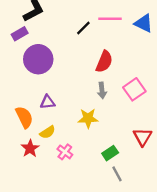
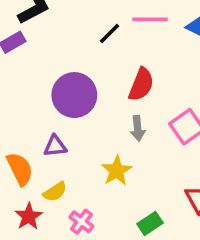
purple circle: (38, 59) -> (74, 95), moved
yellow star: (88, 118) -> (117, 171), turned -30

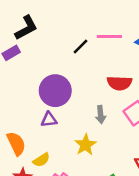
red semicircle: (141, 85) -> (119, 83), moved, turned 70
purple triangle: (55, 146) -> (49, 120), moved

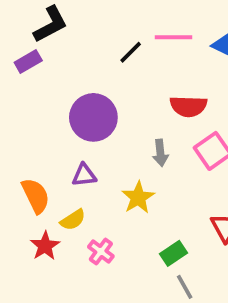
purple triangle: (49, 120) -> (84, 175), moved

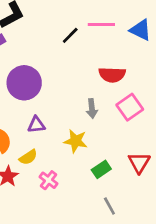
purple circle: (93, 117) -> (24, 83), moved
yellow star: (138, 197) -> (76, 141), turned -30
green rectangle: (173, 253) -> (101, 169), moved

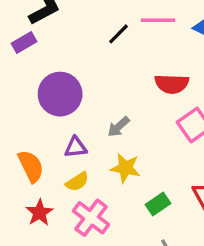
gray arrow: (92, 108) -> (118, 127), moved, turned 54
yellow semicircle: (28, 157) -> (77, 182), moved
pink cross: (49, 180) -> (91, 218), size x1.5

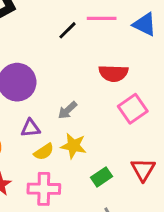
yellow semicircle: (77, 182) -> (44, 152), moved
pink cross: (91, 218) -> (44, 189), turned -36

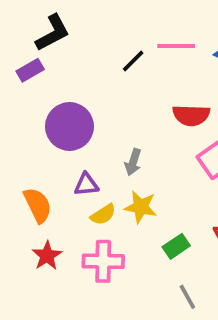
gray arrow: (68, 110) -> (133, 162), turned -30

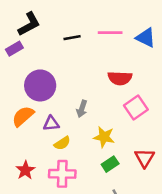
black line: (133, 61) -> (72, 38), moved, turned 35
orange semicircle: (38, 205) -> (23, 116), moved, turned -105
yellow star: (141, 207) -> (104, 137), moved

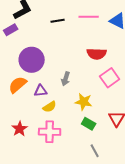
green rectangle: (110, 164) -> (89, 124), turned 64

